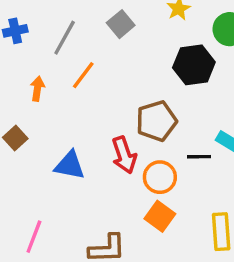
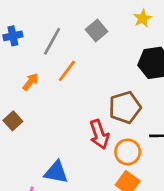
orange arrow: (37, 89) -> (30, 82), turned 30
blue triangle: (70, 165) -> (56, 172), moved

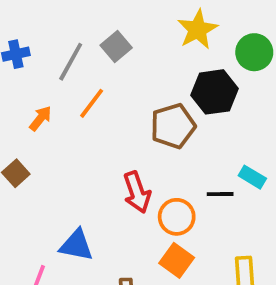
yellow star: (142, 18) -> (197, 29), size x1.5
gray square: (97, 30) -> (116, 47), moved
brown pentagon: (125, 107) -> (173, 126), moved

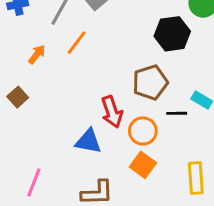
brown pentagon: (173, 126) -> (150, 82), moved
blue triangle: (76, 245) -> (88, 141), moved

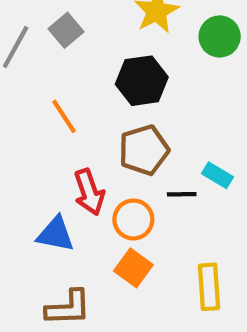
black hexagon: (172, 34) -> (142, 81), moved
orange line: (77, 43) -> (64, 116), moved, turned -70

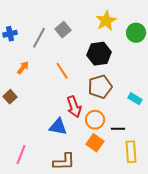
black line: (182, 194) -> (118, 129), moved

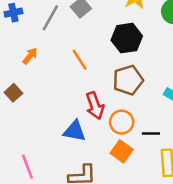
pink line: (21, 155) -> (27, 167), turned -42

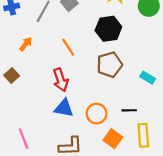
red arrow: (95, 106) -> (61, 80), moved
orange circle: (122, 122) -> (97, 114), moved
orange square: (122, 151) -> (113, 139), moved

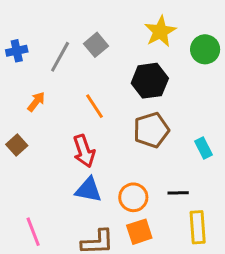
cyan rectangle: (148, 78) -> (204, 148), turned 32
orange square: (113, 139) -> (139, 232), moved, turned 36

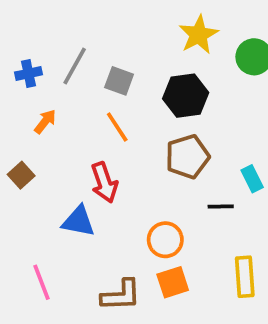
gray square: (96, 45) -> (119, 81), moved, turned -30
blue cross: (17, 51) -> (29, 73), moved
blue triangle: (88, 190) -> (78, 221), moved
black line: (178, 193) -> (221, 206), moved

